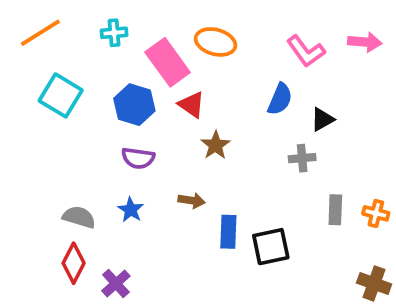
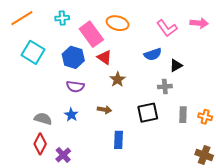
blue semicircle: (280, 99) -> (153, 54), turned 48
blue rectangle: (228, 232) -> (119, 140), moved
black square: (271, 247) -> (148, 113), moved

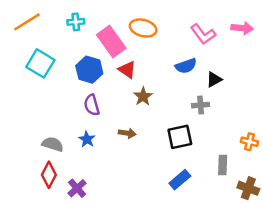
purple semicircle: (75, 87) -> (92, 105), turned 66
gray rectangle: (183, 115) -> (223, 165), moved
blue rectangle: (119, 140) -> (180, 180), moved, turned 48

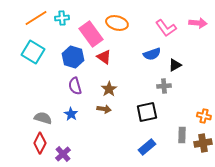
orange line: (27, 22) -> (36, 18), moved
brown star: (143, 96) -> (109, 89), moved
brown cross: (248, 188) -> (203, 143), moved, turned -30

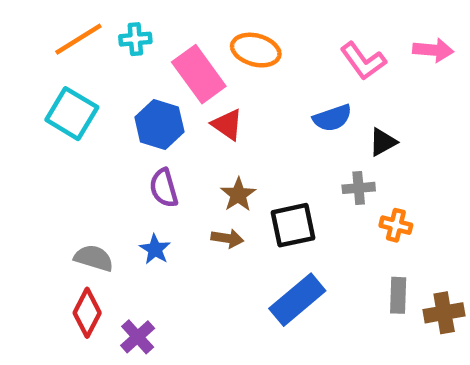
black square: (147, 112) -> (293, 225), moved
orange cross: (204, 116) -> (396, 225), moved
blue rectangle: (147, 147) -> (297, 300), moved, size x1.4

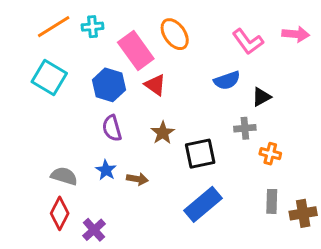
orange ellipse: (256, 50) -> (175, 34), turned 40
brown arrow: (227, 238) -> (137, 179), moved

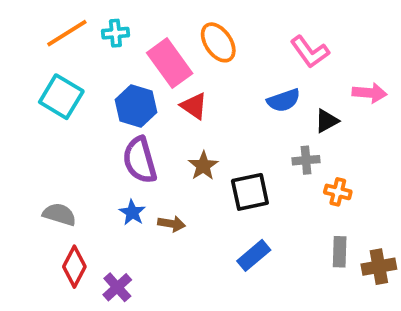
pink arrow: (296, 34) -> (370, 93), moved
purple semicircle: (112, 128) -> (140, 160), size x1.4
gray semicircle: (64, 176) -> (59, 214), moved
blue rectangle: (203, 204) -> (254, 255), size x0.7

